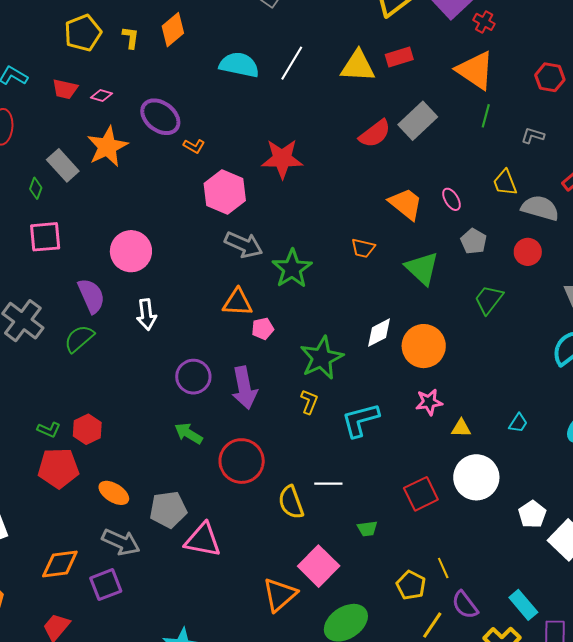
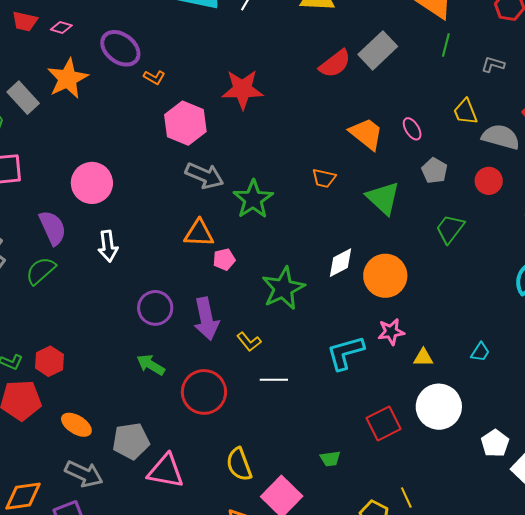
yellow L-shape: (309, 402) -> (249, 342), moved, turned 120
cyan L-shape: (360, 420) -> (345, 353), moved
white line: (328, 484) -> (274, 380), moved
yellow semicircle: (291, 502) -> (239, 464), moved

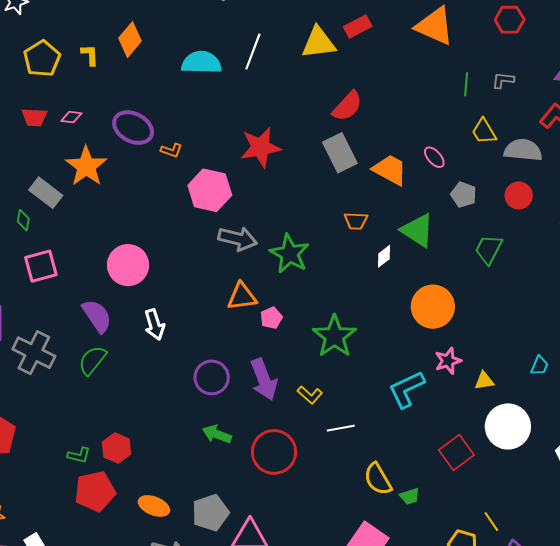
green line: (446, 45) -> (466, 84), moved
gray rectangle: (378, 50) -> (340, 153), moved, turned -63
white diamond: (340, 263) -> (384, 256), moved, size x0.7
yellow semicircle: (239, 464) -> (378, 479), moved

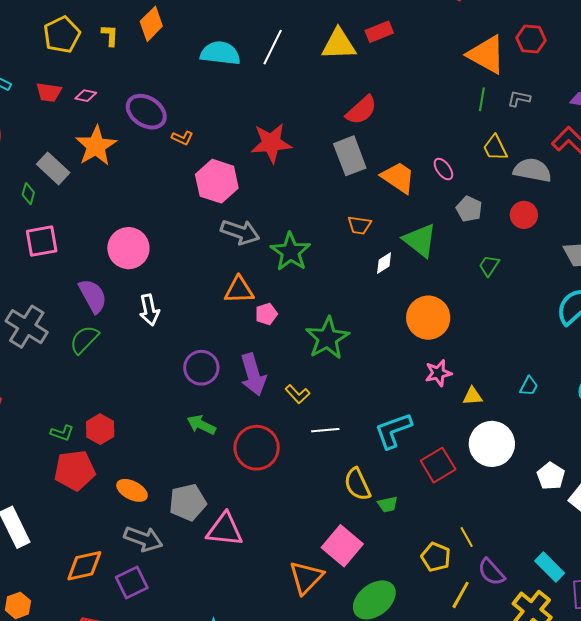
orange triangle: (435, 26) -> (486, 54), moved
green trapezoid: (489, 249) -> (489, 266), size x0.7
cyan L-shape: (407, 389) -> (393, 430), moved

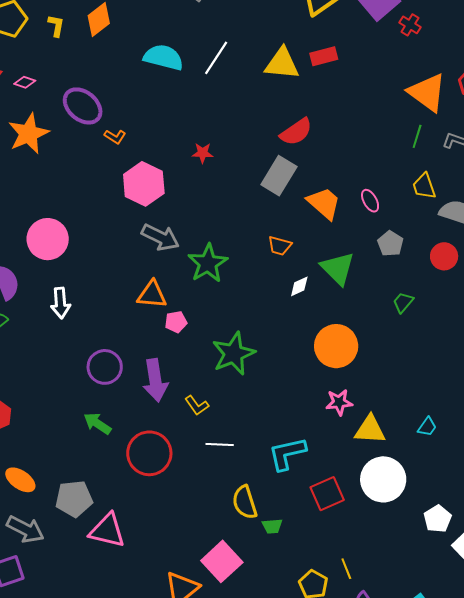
red star: (271, 143) -> (203, 153), size x0.5
gray rectangle: (350, 156) -> (279, 176), turned 45
yellow triangle: (473, 396) -> (370, 430), size x1.6

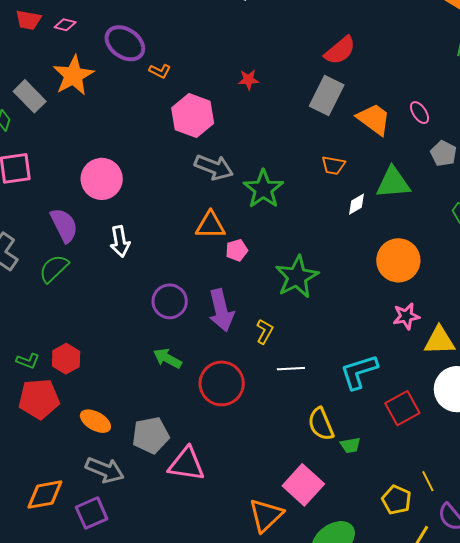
green triangle: (338, 268) -> (393, 183), turned -45
yellow L-shape: (197, 405) -> (265, 332), turned -110

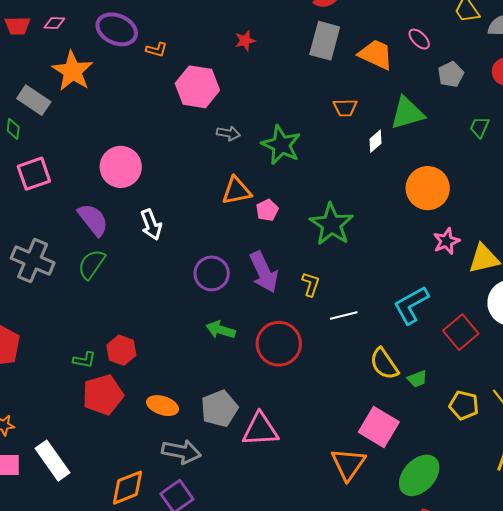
gray pentagon: (444, 153) -> (451, 74), turned 30
gray arrow: (214, 167) -> (228, 133), size x0.6
yellow pentagon: (396, 500) -> (464, 405), moved

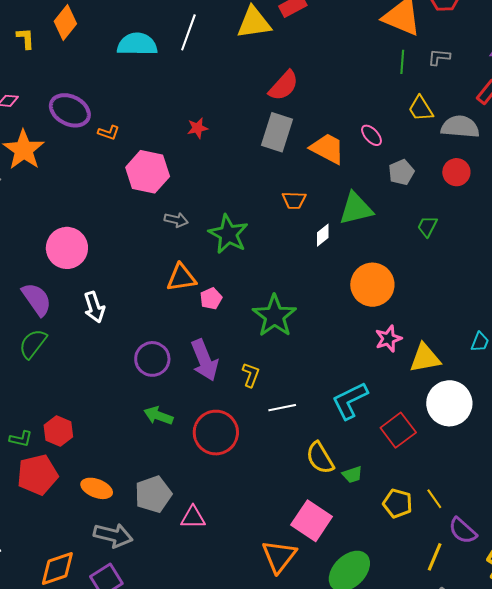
pink triangle: (260, 430) -> (193, 517), size x0.7

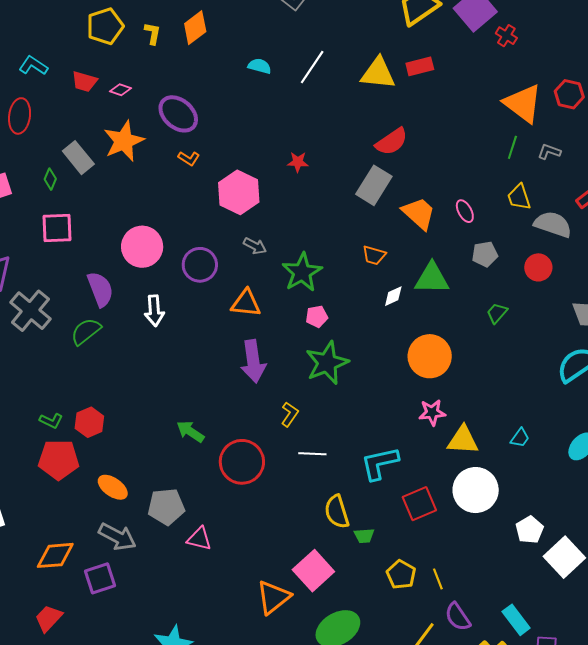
cyan semicircle: (137, 44) -> (260, 66), size x0.6
orange L-shape: (109, 133) -> (189, 158), moved
pink pentagon: (211, 299) -> (317, 316), moved
purple circle: (152, 359) -> (200, 265), moved
purple arrow: (205, 360) -> (253, 361), moved

